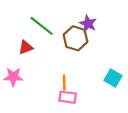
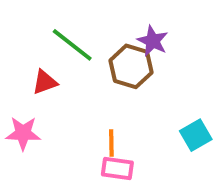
cyan square: (113, 78) -> (196, 135), turned 30

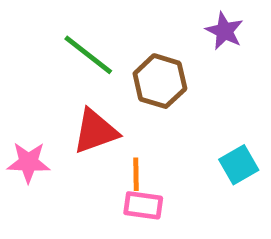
purple star: (153, 41) -> (224, 31), moved
red triangle: (45, 82) -> (95, 131), moved, size x1.5

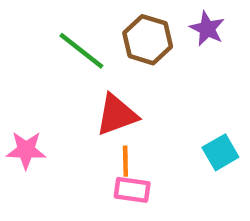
brown hexagon: (160, 81) -> (148, 40), moved
red triangle: (95, 131) -> (117, 115), moved

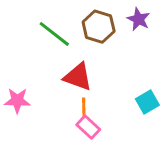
red triangle: (117, 115) -> (78, 77), turned 40
pink rectangle: (132, 190) -> (88, 127), turned 35

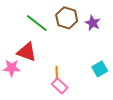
purple star: (138, 19) -> (93, 23), moved
red triangle: (78, 77) -> (27, 52), moved

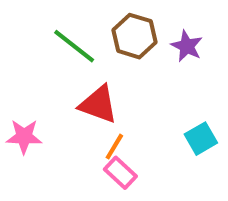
red triangle: (27, 52) -> (98, 104), moved
orange line: (57, 73) -> (114, 147), turned 32

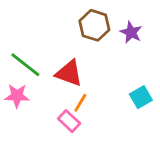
green line: (74, 46) -> (25, 65), moved
pink rectangle: (120, 173) -> (69, 121), moved

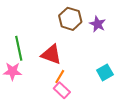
green line: (25, 65) -> (19, 48), turned 40
pink rectangle: (69, 121) -> (62, 90), moved

